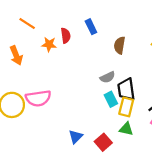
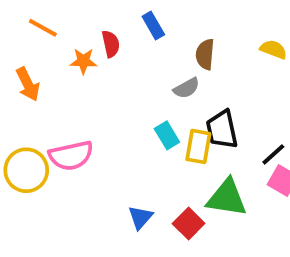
gray semicircle: (107, 77) -> (186, 88), moved
cyan rectangle: (111, 99) -> (167, 135), moved
yellow rectangle: (126, 107) -> (198, 146), moved
green triangle: (126, 129) -> (227, 198), size x1.6

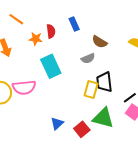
brown semicircle: (205, 54) -> (100, 42), turned -70
cyan rectangle: (167, 135) -> (51, 66), moved, size x1.6

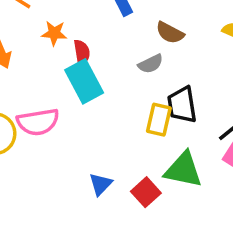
red semicircle: (51, 31) -> (82, 52), moved

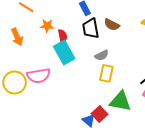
gray semicircle: (151, 64) -> (102, 55), moved
black trapezoid: (182, 105) -> (91, 28), moved
blue triangle: (101, 184) -> (89, 121), moved, turned -32

